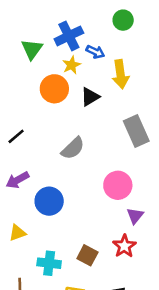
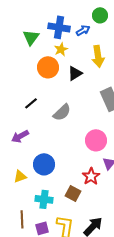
blue cross: (69, 36) -> (59, 27), turned 35
blue arrow: (95, 52) -> (83, 30), moved, turned -56
black line: (16, 136) -> (31, 103), moved
blue circle: (49, 201) -> (44, 164), moved
red star: (124, 246) -> (91, 176), moved

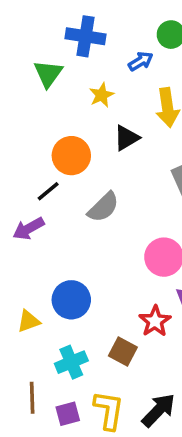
blue cross: (59, 27) -> (86, 36), moved
orange circle: (48, 67) -> (71, 156), moved
purple arrow: (20, 136) -> (29, 229), moved
cyan cross: (44, 199) -> (71, 362), turned -30

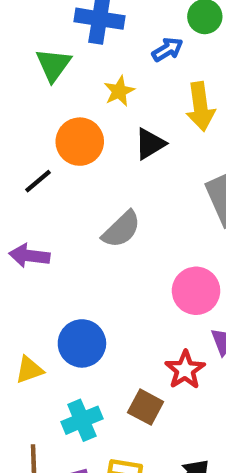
orange circle: (71, 156) -> (80, 142), moved
black line: (48, 191) -> (38, 181), moved
purple arrow: (29, 229) -> (29, 256), turned 36

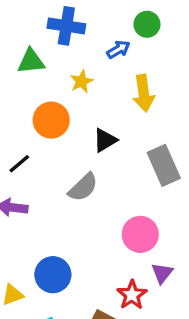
green triangle: (53, 65) -> (31, 61), turned 48
black triangle: (150, 144) -> (105, 140), moved
black line: (38, 181) -> (19, 164), moved

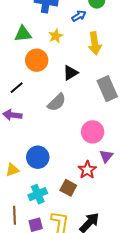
green triangle: (31, 61) -> (23, 34), moved

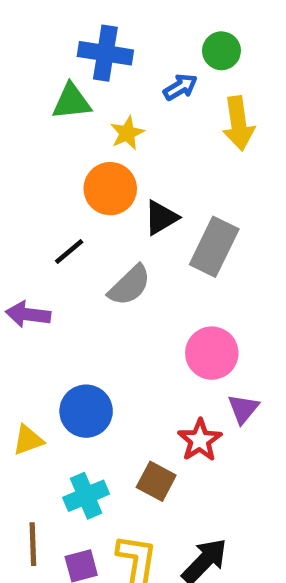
green triangle: (23, 34) -> (72, 102), moved
yellow arrow: (95, 43) -> (238, 123), moved
orange circle: (37, 60) -> (110, 189), moved
black line: (17, 88) -> (69, 252), moved
gray rectangle: (107, 89) -> (214, 247), moved, turned 50

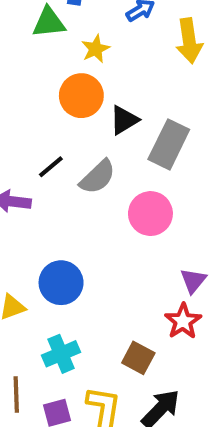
black line: (69, 252) -> (51, 167), moved
pink circle: (212, 353) -> (150, 214), moved
red star: (200, 440) -> (183, 321), moved
brown square: (156, 481) -> (138, 358), moved

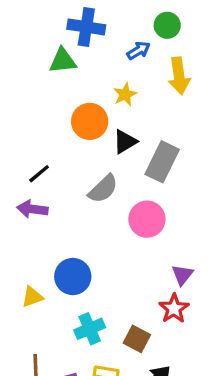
yellow star: (96, 49) -> (125, 94), moved
black line: (51, 167) -> (39, 174), moved
cyan cross: (61, 354) -> (90, 329), moved

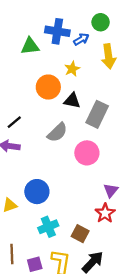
blue cross: (86, 27) -> (57, 31), moved
black triangle: (125, 142) -> (72, 101), turned 42

